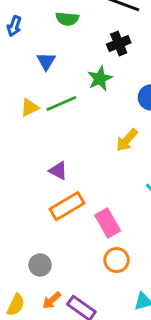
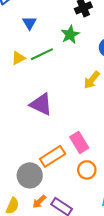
purple triangle: (58, 171) -> (41, 104), size x1.6
orange rectangle: (67, 206) -> (53, 156), moved
gray circle: (40, 265) -> (30, 175), size x1.5

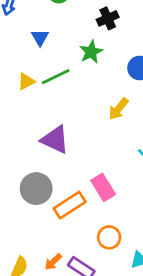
orange circle: (87, 170) -> (109, 237), moved
gray circle: (30, 175) -> (36, 189), moved

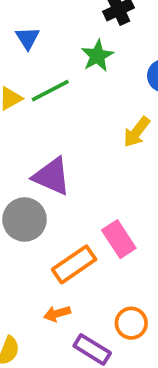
gray circle: (36, 189) -> (25, 219), moved
orange circle: (109, 237) -> (131, 323), moved
orange arrow: (53, 262) -> (57, 314), moved, turned 30

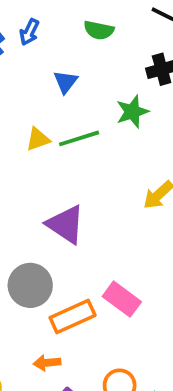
gray circle: (25, 219) -> (30, 285), moved
pink rectangle: (119, 239) -> (122, 299), turned -30

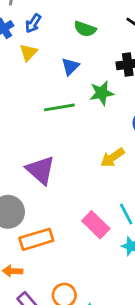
blue triangle: (66, 82) -> (70, 66), moved
yellow triangle: (38, 139) -> (28, 52), moved, turned -36
pink rectangle: (122, 299) -> (96, 225), moved

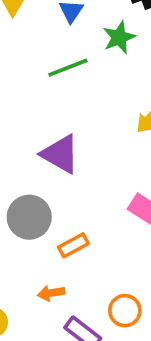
orange rectangle: (36, 239) -> (73, 245), size x0.7

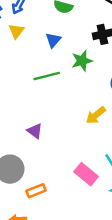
purple triangle: (60, 154) -> (35, 131), size x0.6

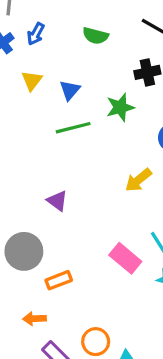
yellow triangle: (16, 31) -> (32, 81), moved
blue triangle: (53, 40) -> (70, 90), moved

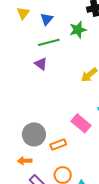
purple triangle: (57, 201) -> (41, 64), moved
gray circle: (24, 251) -> (34, 134), moved
orange rectangle: (59, 280) -> (58, 145), moved

